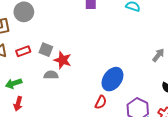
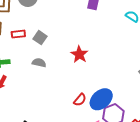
red star: (63, 60) -> (79, 54), moved
blue ellipse: (112, 79) -> (101, 99), moved

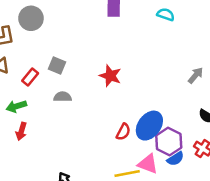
red rectangle: (18, 34) -> (30, 77), moved, turned -32

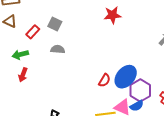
red star: (110, 76) -> (113, 15), moved, turned -30
blue semicircle: (175, 159) -> (137, 106), moved

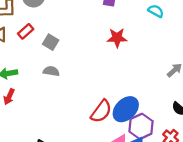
red rectangle: (33, 32) -> (26, 31), moved
red semicircle: (104, 80) -> (101, 111), size x1.5

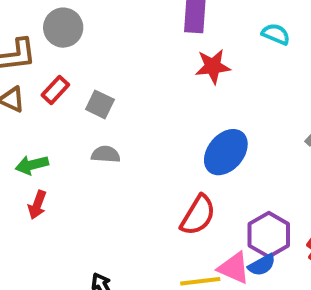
red star: (117, 38) -> (213, 66), moved
blue ellipse: (126, 109) -> (226, 152), moved

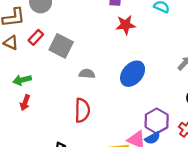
gray square: (100, 104) -> (61, 46), size x1.5
gray semicircle: (106, 154) -> (87, 74), moved
red semicircle: (198, 215) -> (82, 110), moved, turned -30

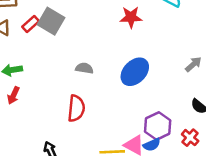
gray square: (61, 46) -> (51, 21), moved

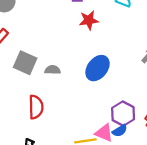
gray square: (51, 21) -> (25, 63), moved
red semicircle: (76, 108) -> (36, 107), moved

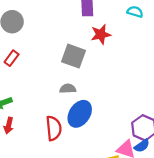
gray square: (25, 63) -> (73, 56), moved
blue ellipse: (98, 68) -> (80, 114), moved

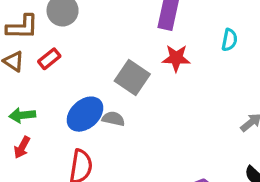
cyan semicircle: (135, 12) -> (229, 40), turned 70
blue ellipse: (80, 114) -> (85, 114), moved

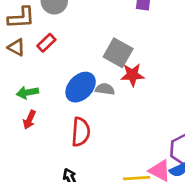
red star: (176, 58) -> (132, 75), moved

